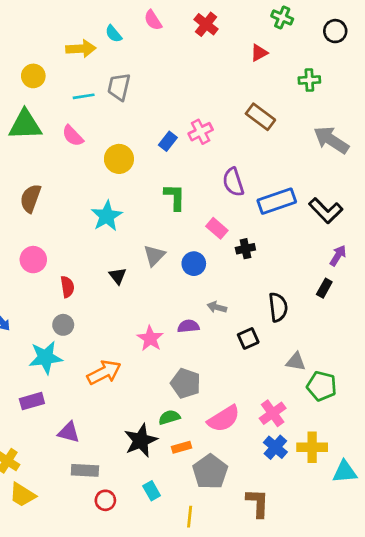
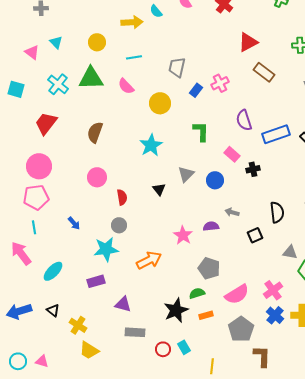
red triangle: (259, 53) -> (248, 42), moved, size x1.5
gray trapezoid: (119, 87) -> (177, 67), moved
gray pentagon: (210, 472) -> (241, 329), moved
red circle: (105, 500) -> (163, 349), moved

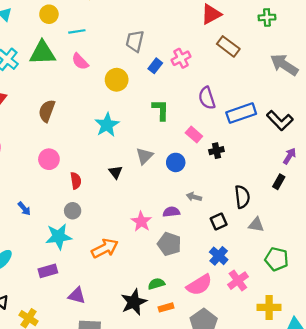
cyan line: (134, 57) -> (77, 31), moved
gray triangle: (290, 252) -> (256, 225), moved
gray pentagon: (209, 268) -> (169, 244), moved
blue cross: (275, 315) -> (219, 256), moved

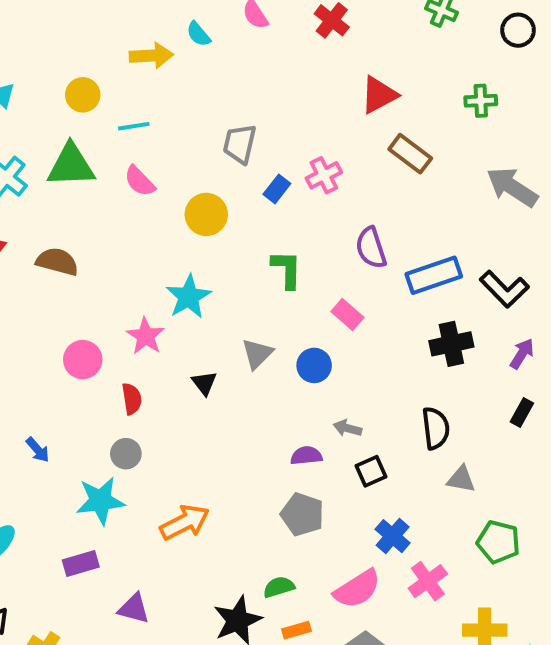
brown semicircle: (47, 111) -> (57, 262), moved, turned 85
black cross: (216, 151) -> (451, 344), moved, size x1.5
black rectangle: (279, 182) -> (522, 413), moved
pink star: (141, 221) -> (145, 336), moved
black square: (219, 221) -> (371, 471), moved

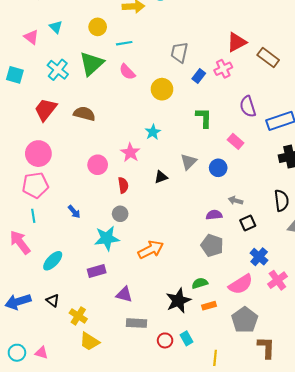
red triangle: (379, 95) -> (237, 42), moved
green triangle: (71, 165) -> (92, 64), turned -40
cyan star: (189, 297) -> (153, 132), size x0.7
black triangle: (204, 383) -> (161, 177), turned 48

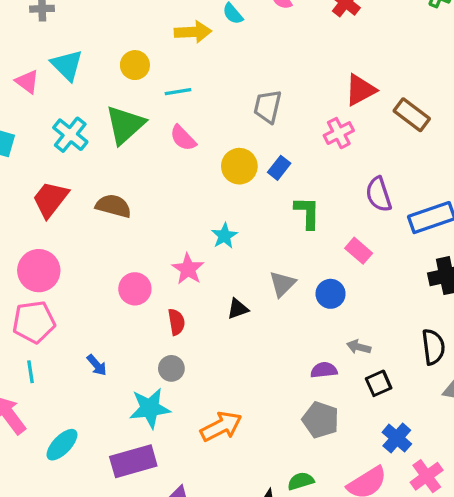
cyan triangle: (56, 27) -> (67, 65), size x1.5
blue rectangle: (199, 76) -> (279, 168), moved
purple rectangle: (97, 271) -> (133, 461), size x1.5

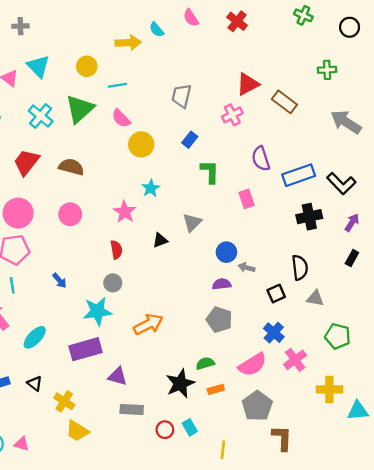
yellow circle: (239, 166) -> (141, 144), moved
pink rectangle: (359, 251) -> (247, 199), turned 30
pink circle: (135, 289) -> (70, 214), moved
blue circle: (331, 294) -> (226, 252), moved
black square: (379, 383) -> (276, 294), moved

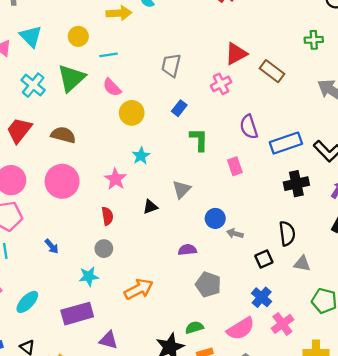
pink circle: (70, 214) -> (62, 181), size x1.5
purple semicircle: (222, 284) -> (187, 250), moved
cyan star: (97, 311) -> (89, 276), size x0.7

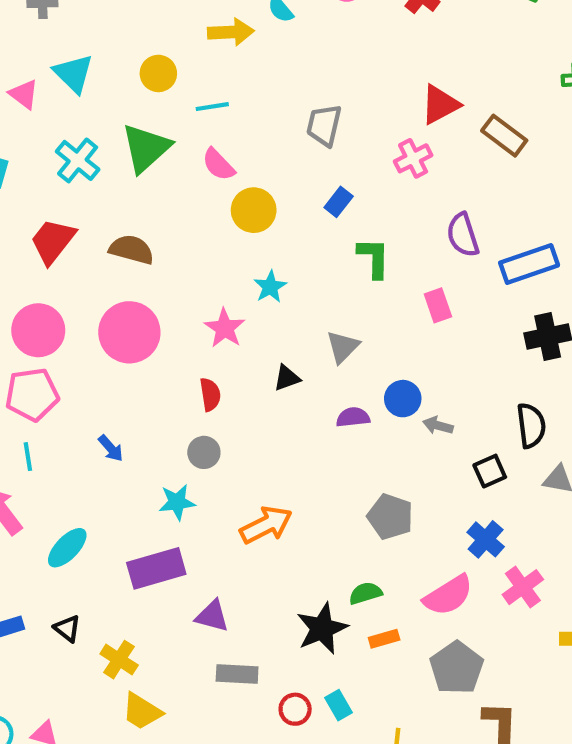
purple semicircle: (187, 250) -> (353, 417), moved

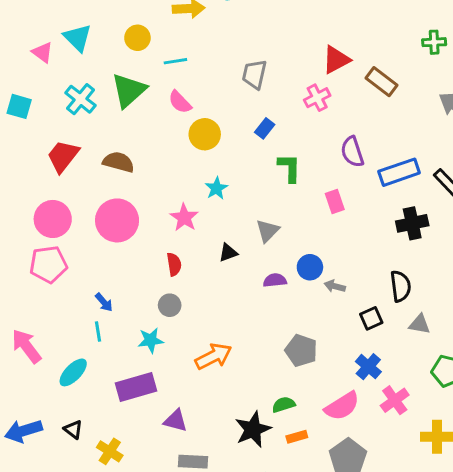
cyan line: (28, 457) -> (98, 332), moved

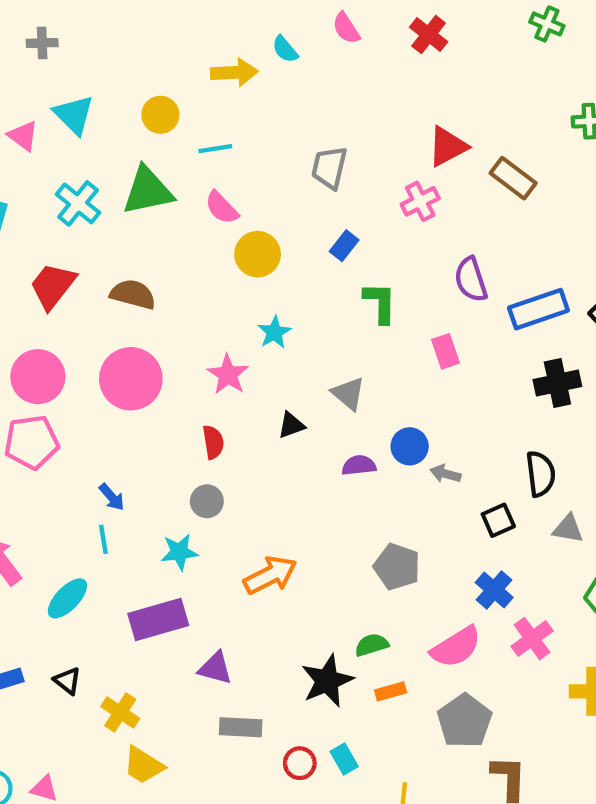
green triangle: (129, 90) -> (148, 191), turned 30
gray triangle: (268, 231) -> (348, 394), turned -35

